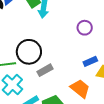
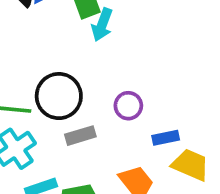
purple circle: (85, 28) -> (128, 106), moved

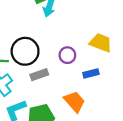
yellow trapezoid: (190, 165) -> (101, 43), moved

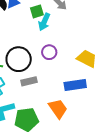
purple circle: (67, 55) -> (49, 52), moved
blue rectangle: (91, 73) -> (75, 85), size x1.5

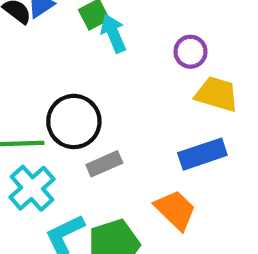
cyan arrow: (44, 22) -> (113, 33), turned 144
purple circle: (49, 52) -> (190, 52), moved

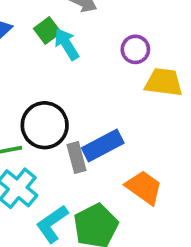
blue rectangle: (202, 154) -> (103, 145), moved
gray rectangle: (104, 164) -> (77, 157), turned -72

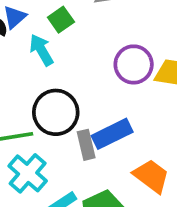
cyan arrow: (67, 44) -> (41, 50), moved
purple circle: (135, 49) -> (134, 64), moved, size x1.4

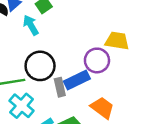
purple circle: (134, 64) -> (97, 60), moved

